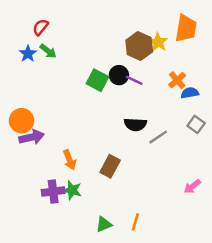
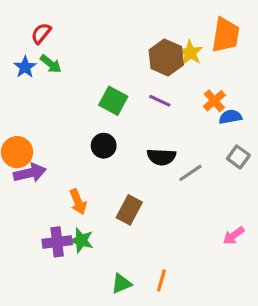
black circle: (119, 75) -> (104, 146), moved

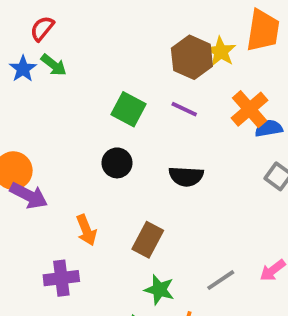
orange cross: (214, 101) -> (250, 109), size x1.4
purple arrow: (30, 173) -> (29, 196), turned 40
gray line: (190, 173) -> (221, 280), moved
green star: (81, 240) -> (159, 290), moved

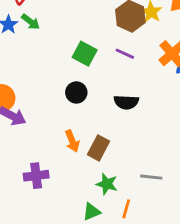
orange arrow: (86, 230) -> (72, 141), moved
gray line: (221, 280) -> (151, 177), turned 40

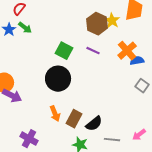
black circle: (76, 92) -> (58, 79), size x1.6
black semicircle: (126, 102) -> (94, 124), moved, turned -42
purple cross: (36, 176) -> (29, 139), turned 36

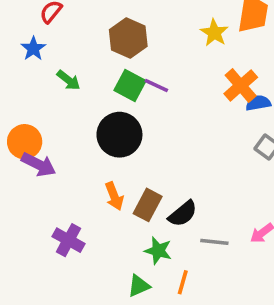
brown hexagon: (97, 24) -> (128, 38), moved
green arrow: (25, 28) -> (69, 80), moved
purple line: (93, 51) -> (156, 85), moved

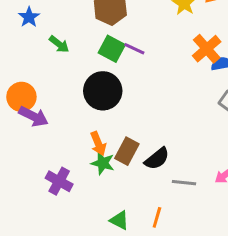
green star: (158, 251) -> (103, 163), moved
green triangle: (139, 286) -> (119, 220), turned 50

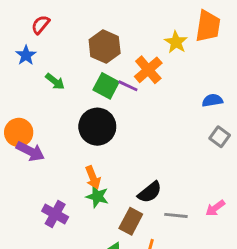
orange cross: (207, 49) -> (148, 70), moved
brown rectangle: (127, 151) -> (131, 221), moved

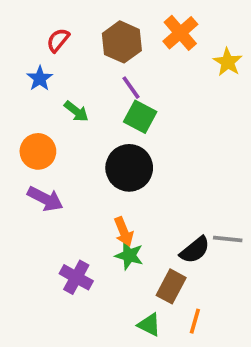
brown hexagon: (105, 47) -> (122, 42), moved
orange cross: (148, 70) -> (180, 33), moved
purple line: (128, 86) -> (131, 88), moved, turned 30
orange circle: (19, 132) -> (38, 151), moved
gray line: (176, 215) -> (228, 239), moved

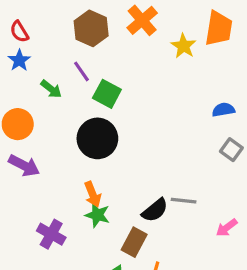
red semicircle: (58, 40) -> (19, 32), moved, turned -70
purple line: (131, 88) -> (81, 71), moved

